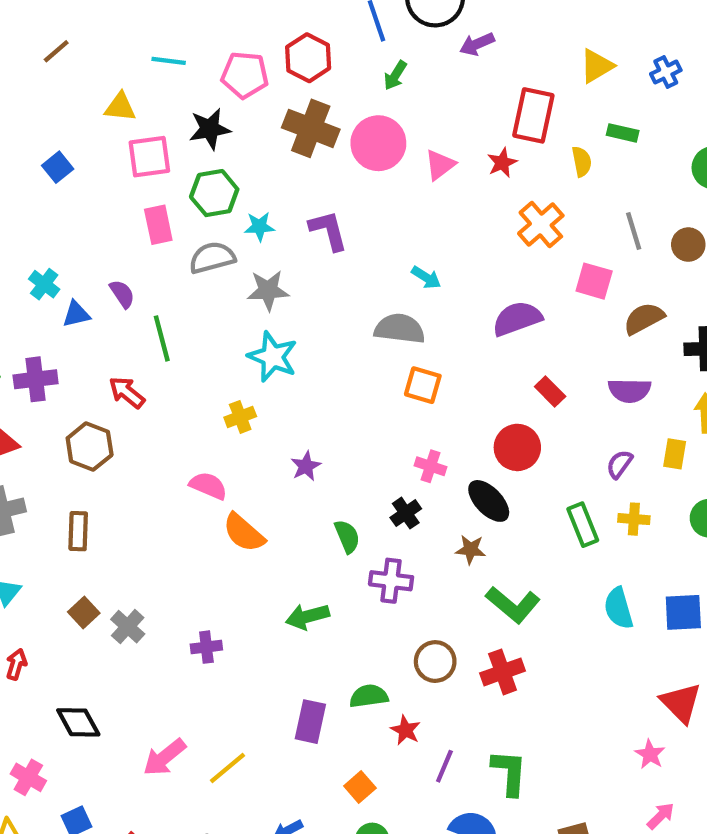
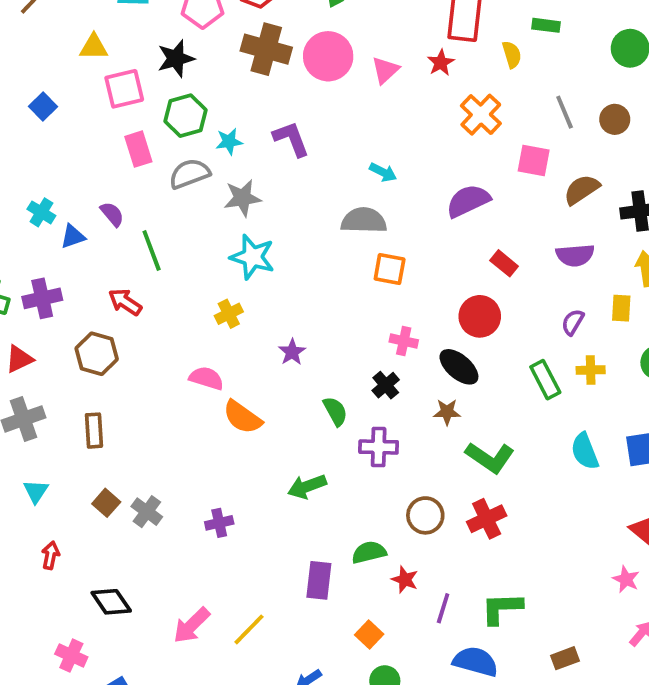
green L-shape: (509, 772) -> (502, 608), turned -90

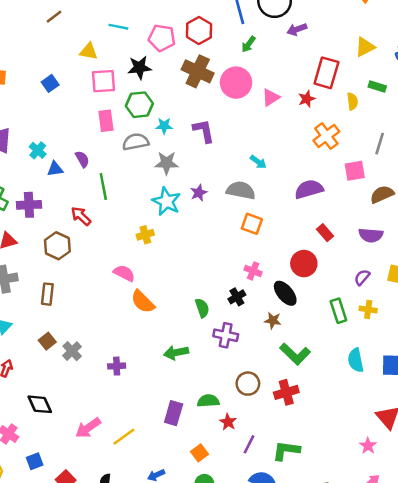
gray line: (565, 112) -> (380, 144), turned 30
pink square: (534, 160) -> (355, 171), turned -30
purple star: (292, 352) -> (199, 193), moved

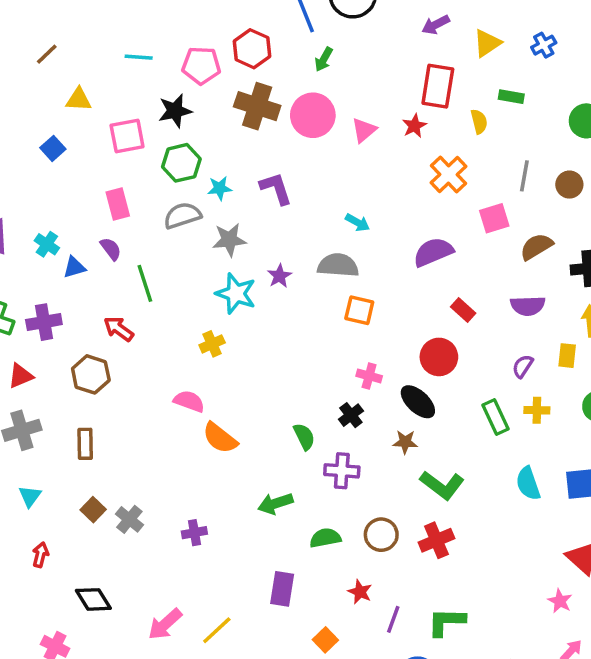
purple arrow: (297, 29) -> (436, 25), moved
yellow triangle: (89, 51) -> (79, 100), moved
pink rectangle: (106, 121) -> (118, 204), moved
green semicircle: (208, 401) -> (325, 538), moved

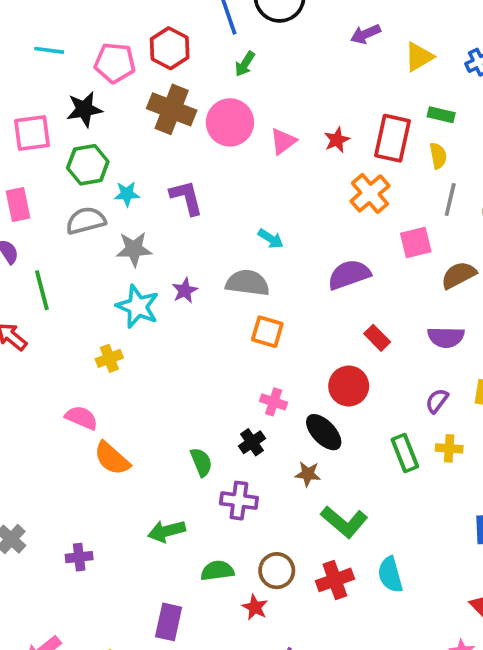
red rectangle: (438, 86) -> (392, 138), moved
yellow semicircle: (479, 122) -> (438, 156), moved
cyan semicircle: (528, 483) -> (390, 575), moved
red star: (360, 592) -> (255, 607), moved

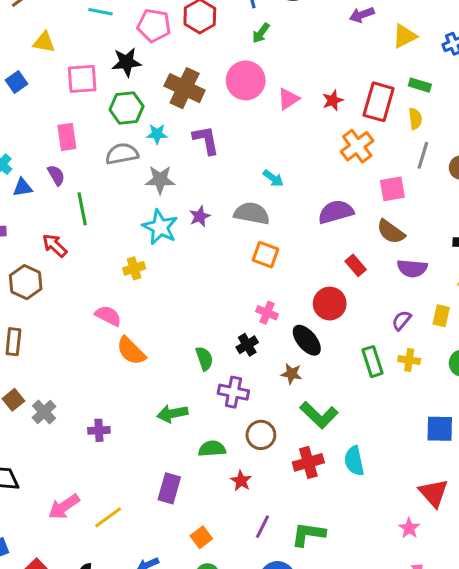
brown cross: (172, 109) -> (185, 88), moved
brown semicircle: (459, 275) -> (391, 232), moved, turned -120
brown circle: (277, 571) -> (261, 435), moved

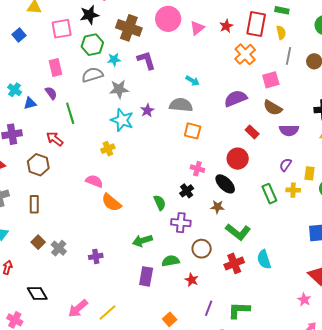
yellow rectangle: (441, 316) -> (309, 173), moved
purple rectangle: (169, 488) -> (146, 276), moved

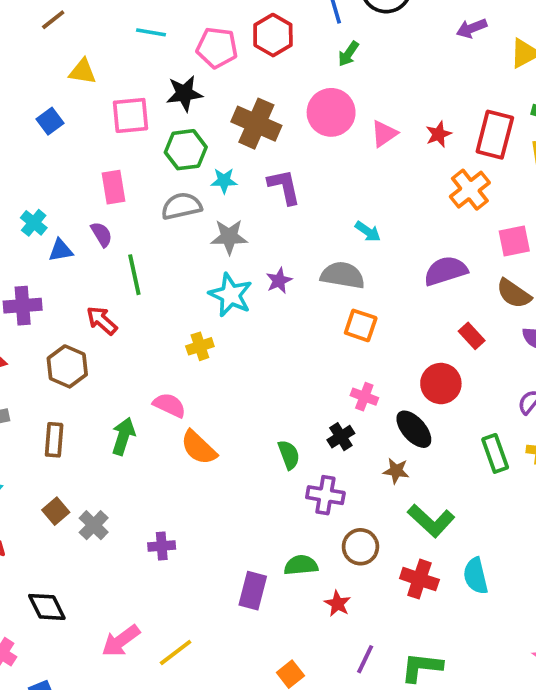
green arrow: (142, 241) -> (123, 436), moved, turned 120
red cross: (234, 263) -> (419, 579), turned 36

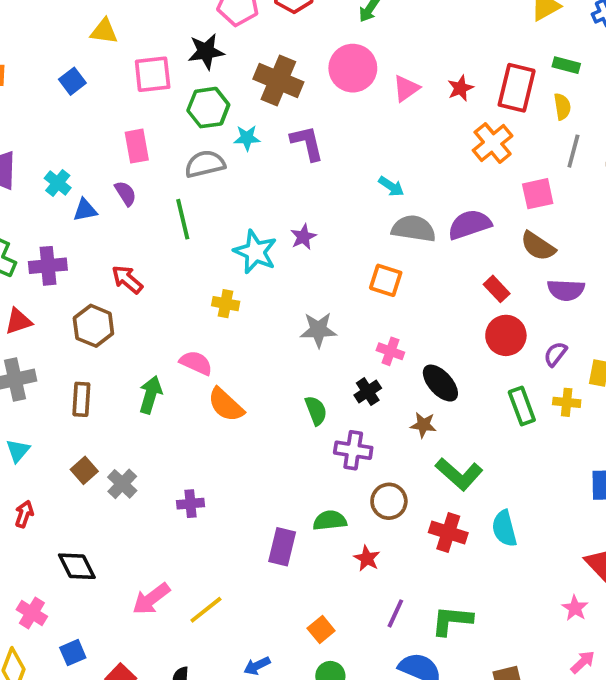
gray star: (229, 237) -> (318, 330), moved
green line: (134, 275) -> (183, 219), moved
gray semicircle: (343, 275) -> (414, 229), moved
yellow cross: (200, 346) -> (226, 304), turned 30
red circle: (441, 384) -> (506, 335), moved

